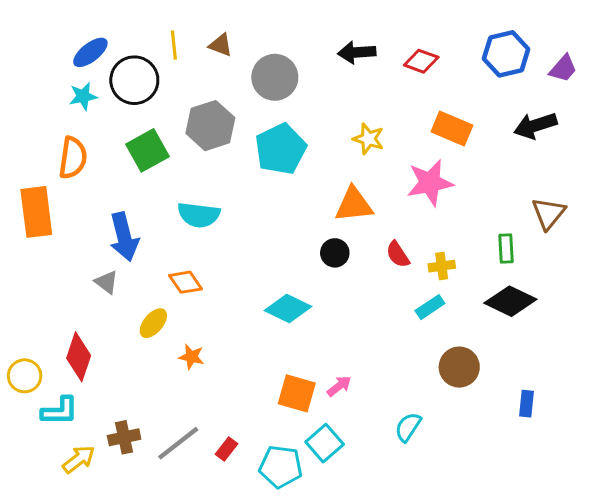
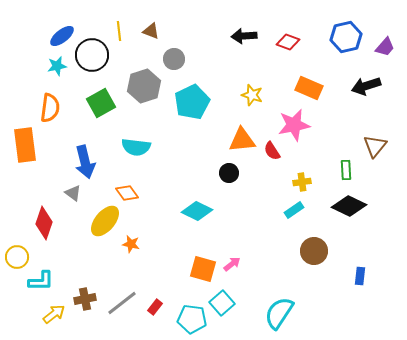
gray circle: (275, 77) -> (174, 59), moved, size x0.7
red semicircle: (398, 254) -> (272, 151), moved
yellow ellipse: (153, 323) -> (105, 221), size x1.5
red diamond: (79, 357) -> (44, 223), moved
cyan semicircle: (408, 427) -> (279, 313), moved, size x1.6

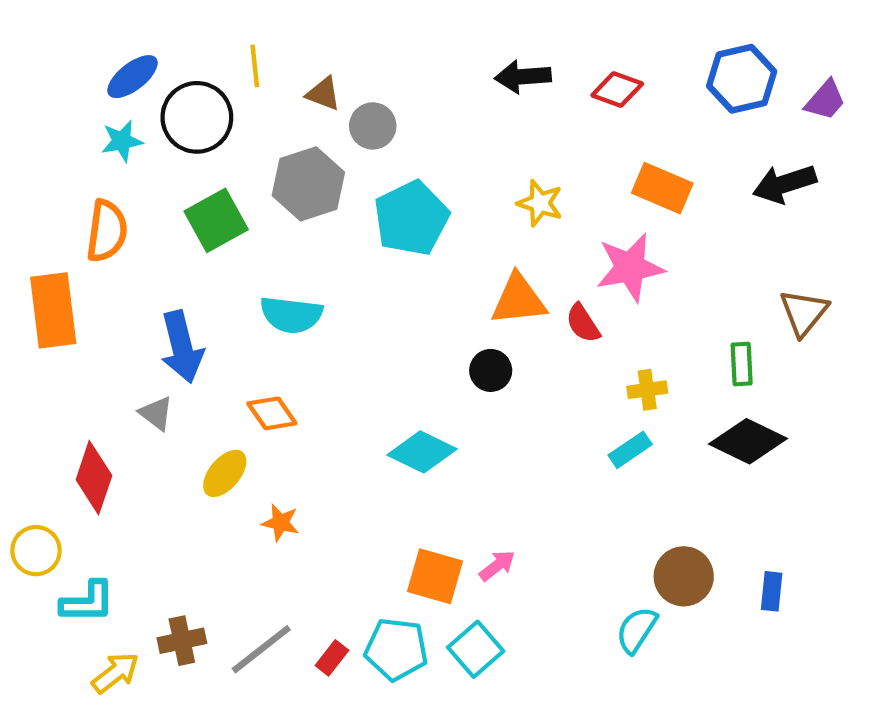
brown triangle: (151, 31) -> (323, 94), moved
yellow ellipse: (105, 221) -> (225, 473), size x0.7
brown circle: (314, 251) -> (684, 576), moved
cyan semicircle: (279, 313) -> (637, 630), moved, size x0.7
cyan pentagon: (192, 319) -> (396, 649), moved

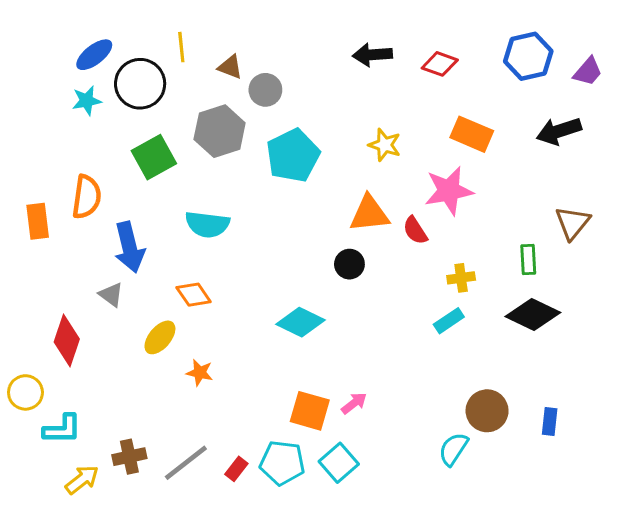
orange semicircle: (107, 231) -> (87, 197), moved
orange rectangle: (53, 310) -> (38, 221), size x0.7

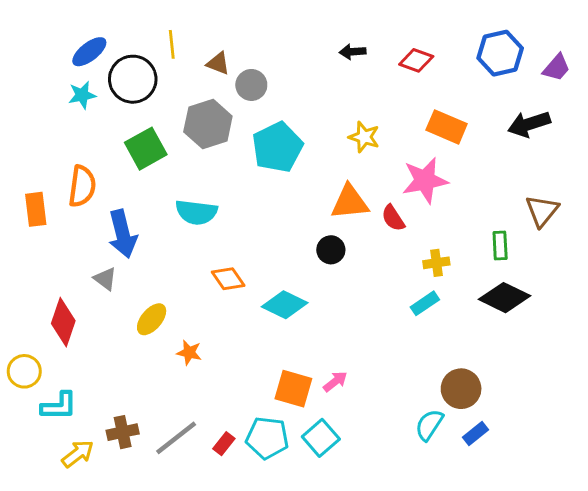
black arrow: (372, 55) -> (353, 52), size x0.7
orange diamond: (194, 295) -> (228, 279), moved
blue rectangle: (550, 421) -> (476, 434), moved, turned 45

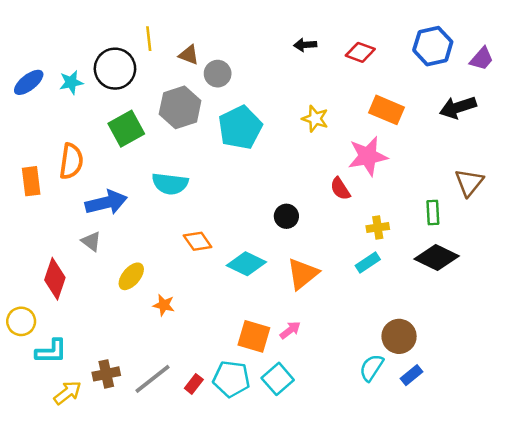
blue ellipse: (89, 52) -> (29, 82), moved
orange triangle: (350, 202) -> (303, 274), moved, turned -33
blue arrow: (123, 234) -> (106, 202), turned -90

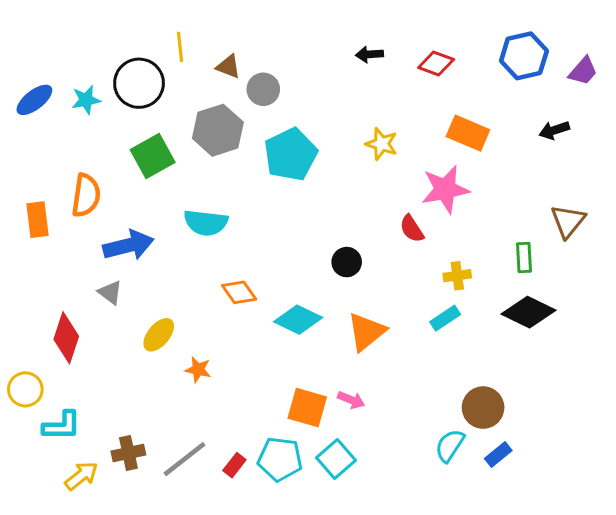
black arrow: (458, 107) -> (554, 130), size x0.7
pink arrow: (290, 330) -> (351, 400), turned 60

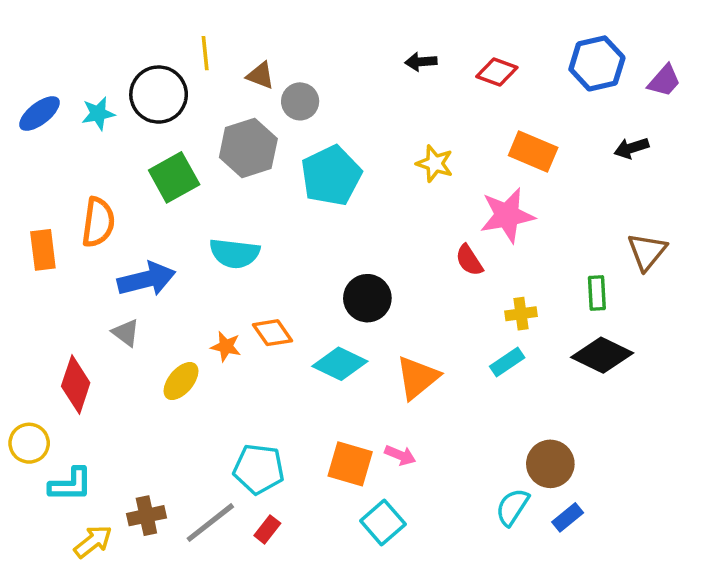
black circle: (347, 262) -> (367, 298), moved, size x1.4
orange star: (198, 370) -> (226, 347), moved
cyan pentagon: (280, 459) -> (259, 469), moved

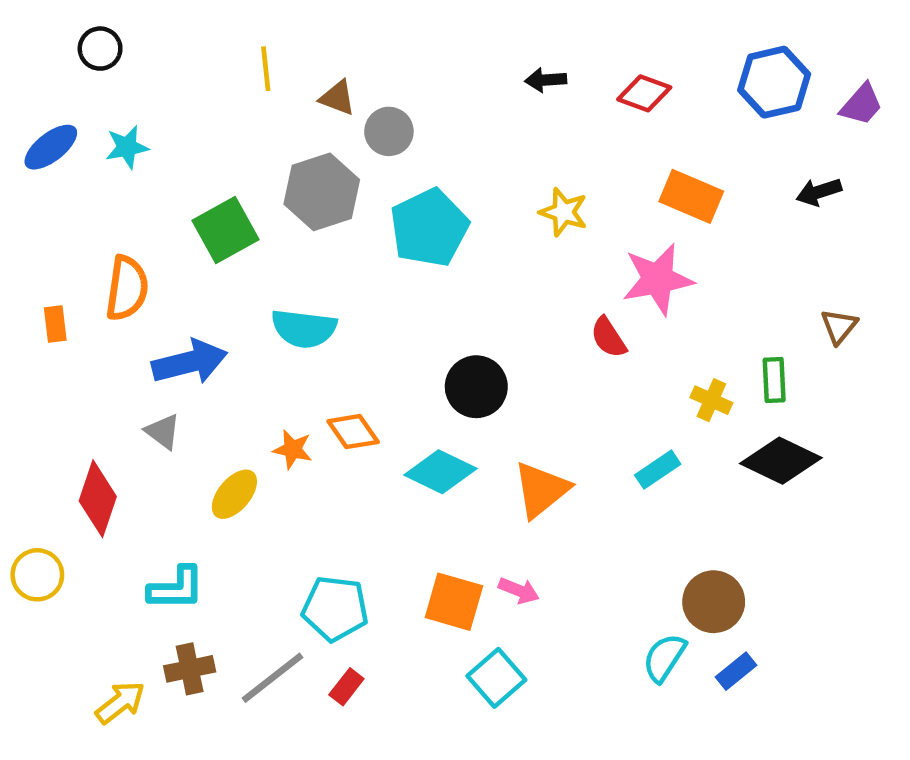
black circle: (159, 95) -> (100, 49), moved, size x0.6
orange rectangle: (43, 250) -> (55, 324), size x0.7
brown triangle: (647, 252) -> (839, 326), size x0.7
yellow cross: (521, 314) -> (711, 400), moved, turned 32
cyan L-shape: (71, 485) -> (176, 588), moved

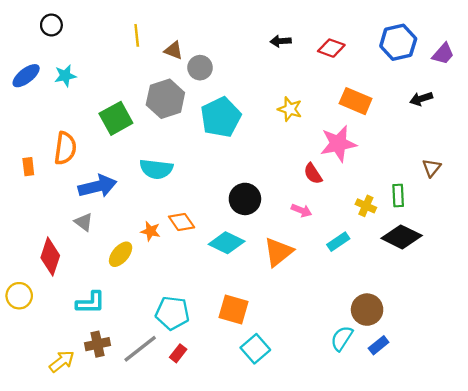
pink arrow: (519, 591) -> (301, 210), moved

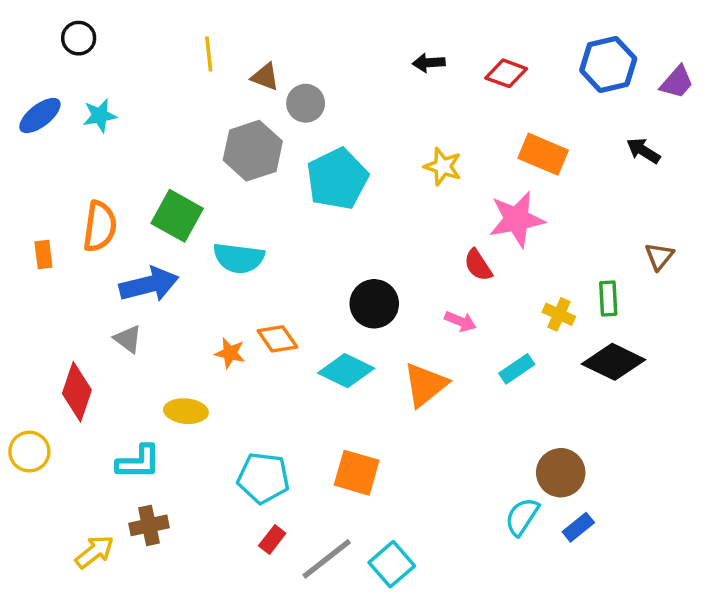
black arrow: (421, 99) -> (643, 151), turned 50
green square: (116, 118) -> (177, 216), moved, turned -32
yellow ellipse: (121, 254) -> (186, 411), moved, turned 55
gray line: (140, 349) -> (327, 559), moved
cyan square: (255, 349) -> (392, 564), moved

